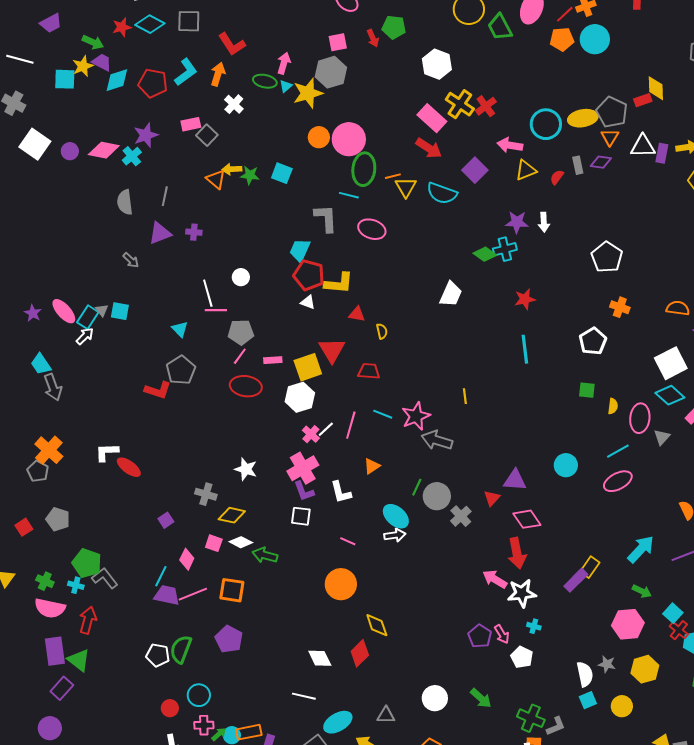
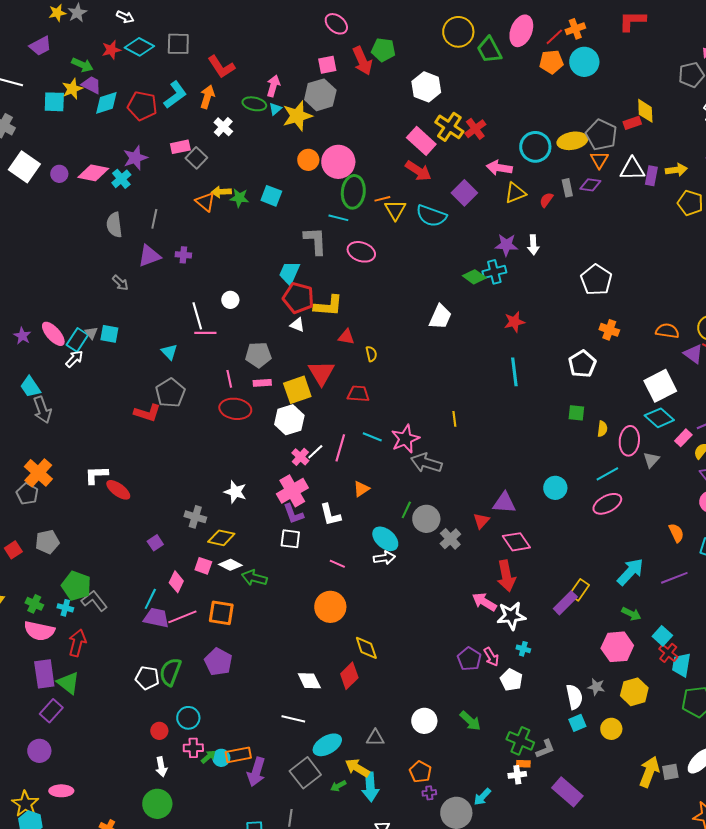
red arrow: (373, 38) -> (362, 61), size x1.6
gray pentagon: (241, 332) -> (258, 355), moved
pink line: (240, 356) -> (229, 379), turned -48
gray pentagon: (58, 519) -> (47, 542), turned -30

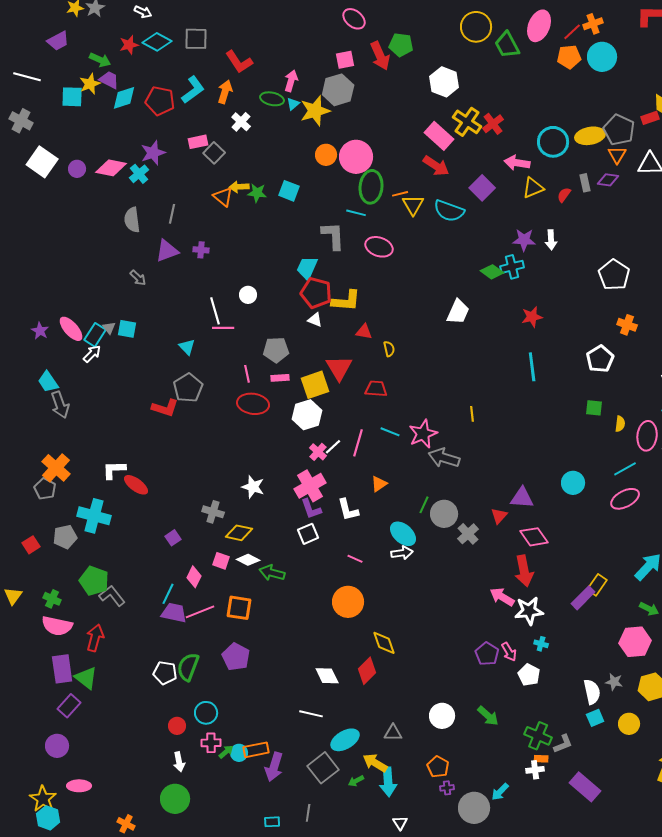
white square: (290, 539) -> (308, 534), turned -30
cyan cross: (65, 608) -> (94, 516), moved, size x2.0

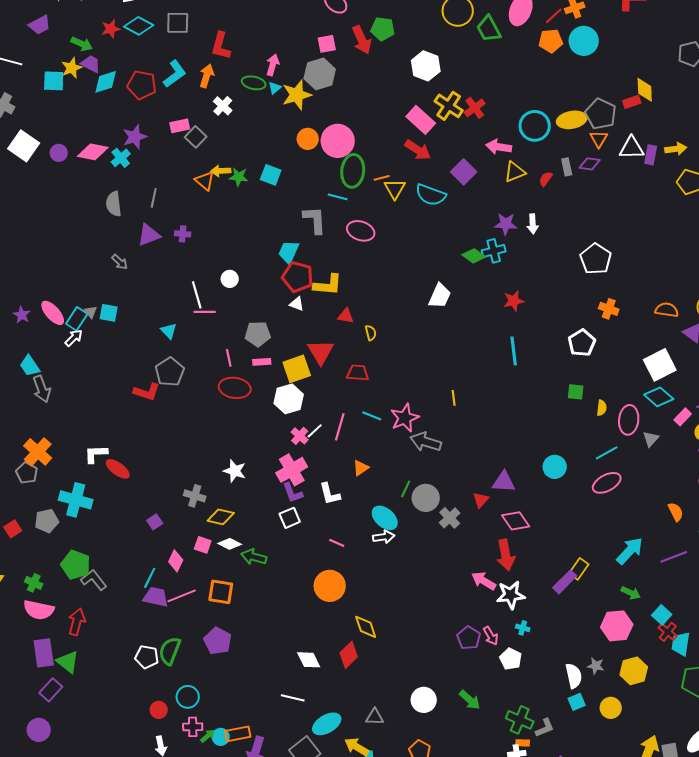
red L-shape: (239, 62) -> (221, 46), turned 48

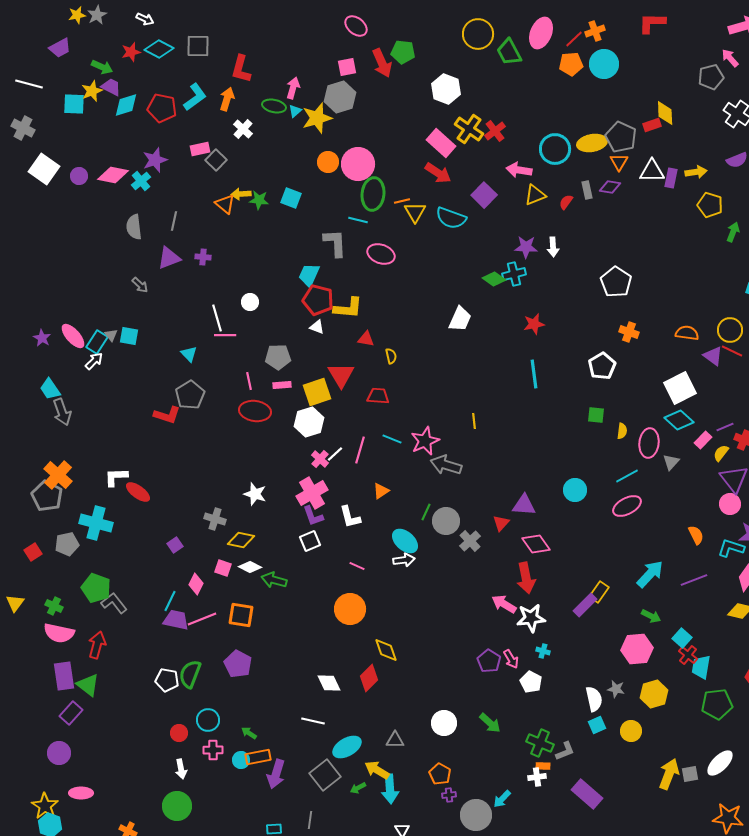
gray pentagon: (27, 473) -> (47, 496), size x1.4
green arrow: (208, 736) -> (249, 733), moved, turned -105

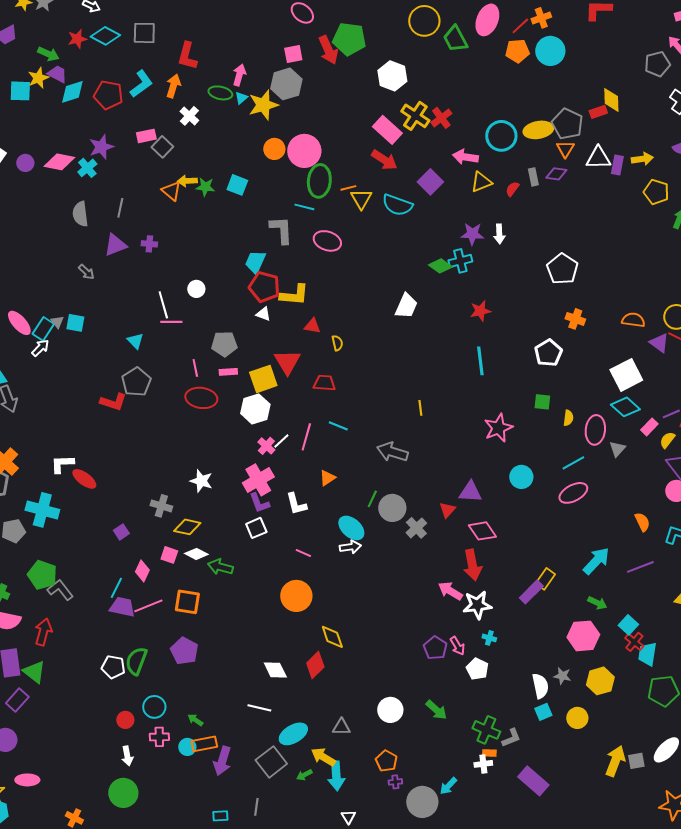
green pentagon: (403, 52) -> (349, 39), size x1.4
pink star: (425, 441) -> (498, 428), moved

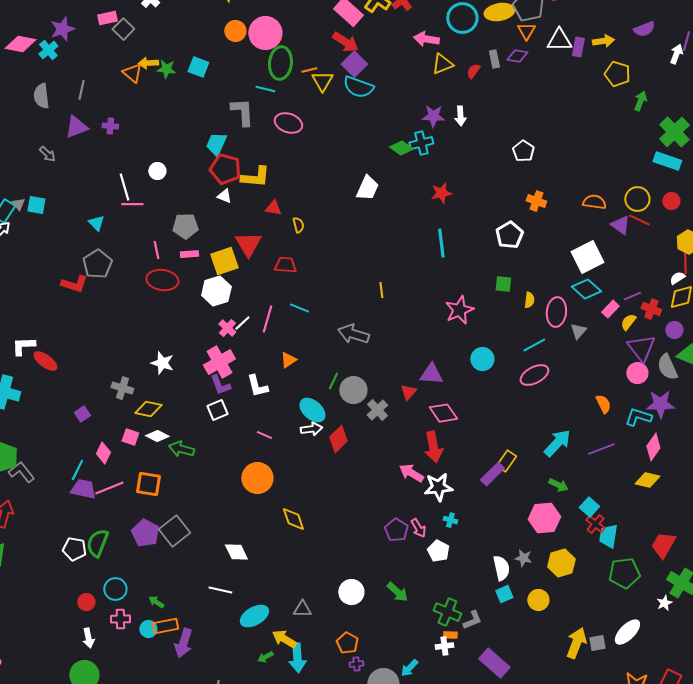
purple square: (430, 182) -> (354, 64), moved
white pentagon: (562, 269) -> (523, 151), size x0.7
red diamond: (315, 665) -> (338, 439), moved
gray square: (271, 762) -> (174, 531), moved

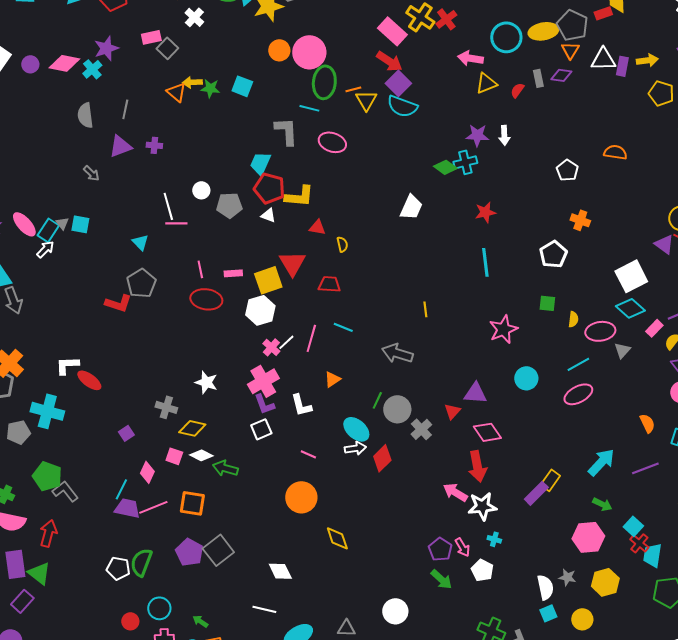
orange semicircle: (594, 202) -> (615, 152), moved
gray pentagon: (185, 226) -> (229, 205), moved
pink ellipse: (556, 312) -> (600, 331), turned 76
green arrow: (397, 592) -> (441, 579), moved

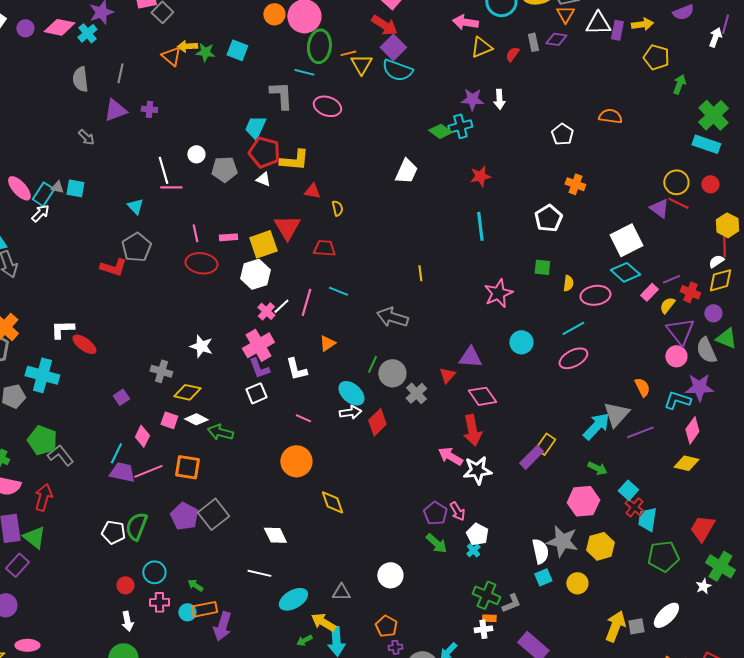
gray triangle: (62, 223) -> (57, 187), turned -40
gray triangle: (622, 350) -> (616, 414), moved, size x1.6
cyan cross: (494, 539) -> (473, 550), moved, turned 32
gray star: (567, 577) -> (562, 541), size x1.8

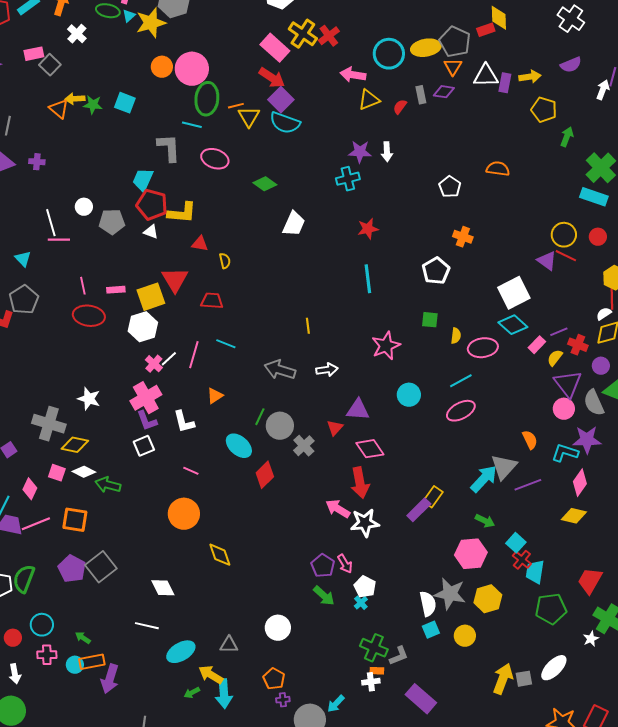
green diamond: (440, 131) -> (265, 184), moved
gray cross: (161, 371) -> (49, 424), size x1.5
white arrow: (350, 412) -> (327, 370), moved

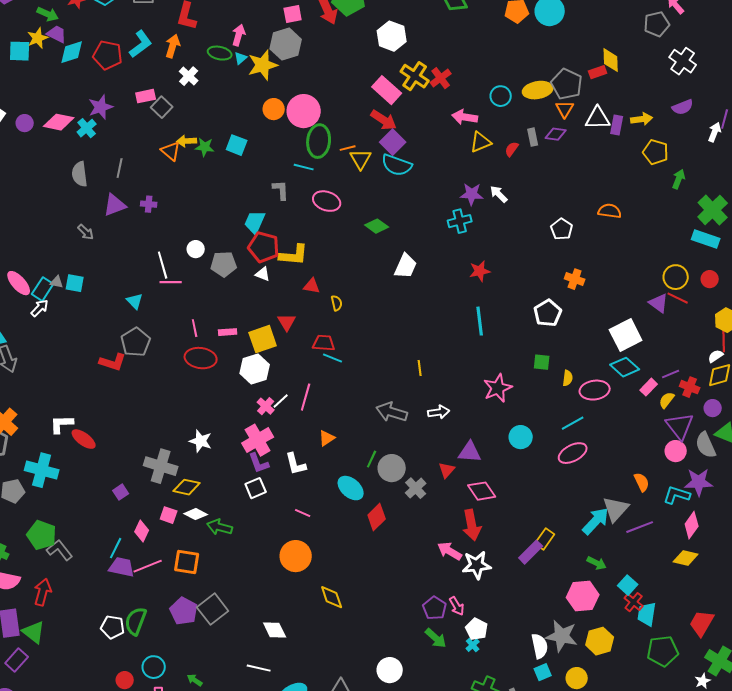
cyan circle: (389, 54) -> (501, 96), size x0.7
gray L-shape: (169, 148) -> (281, 190), size x0.7
white arrow: (387, 152) -> (499, 194), turned 138
red triangle: (175, 280) -> (287, 322), size x0.7
cyan line: (226, 344) -> (333, 358), moved

